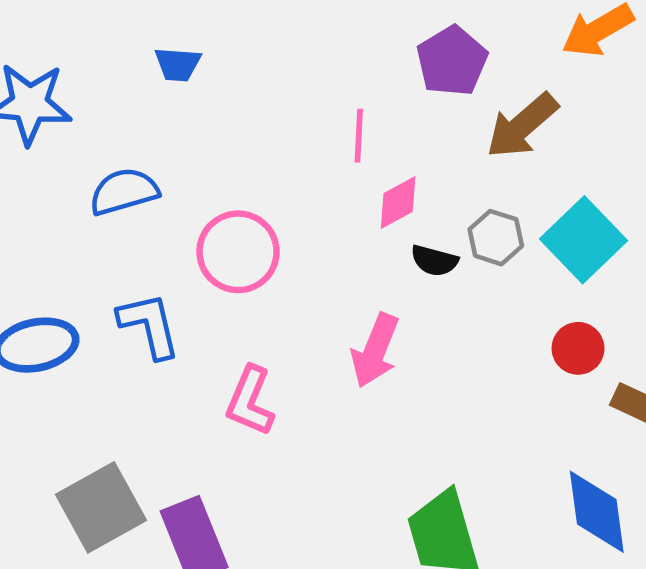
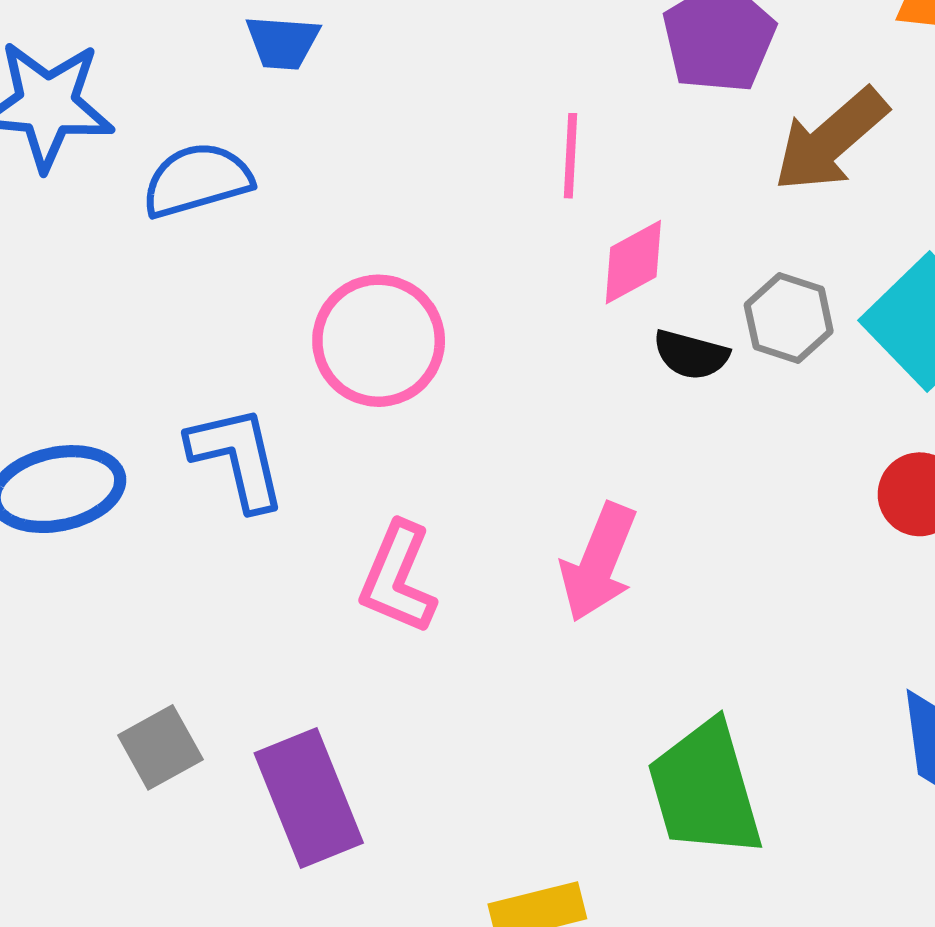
blue semicircle: (124, 192) -> (197, 180), moved
pink arrow: (375, 351) -> (599, 562), moved
gray square: (101, 507) -> (160, 747), size x0.6

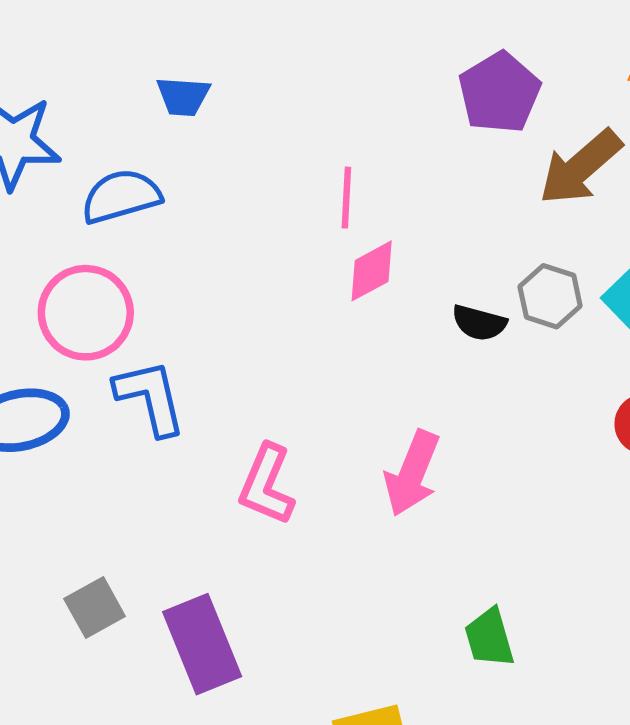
pink line: (571, 156) -> (346, 198), moved
pink diamond: (633, 262) -> (372, 271), moved
pink circle: (379, 341) -> (86, 313), moved
green trapezoid: (705, 789) -> (489, 638), size x0.6

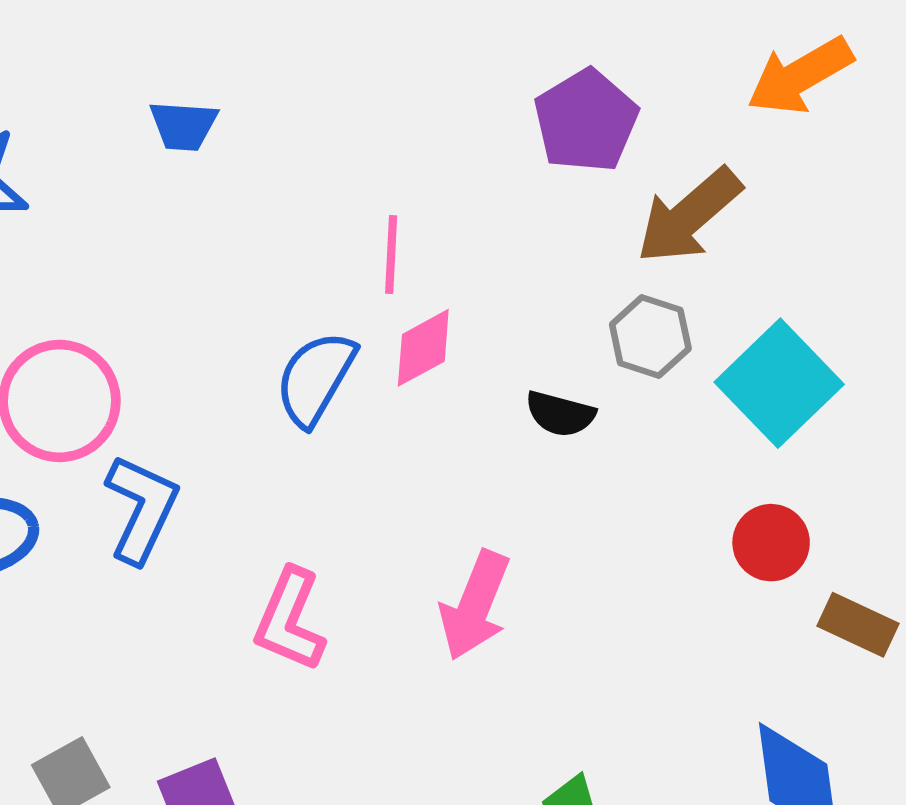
blue semicircle: (121, 196) -> (315, 378), moved, turned -44
gray hexagon: (550, 296) -> (650, 337), moved
blue L-shape: (150, 397) -> (142, 509), turned 38

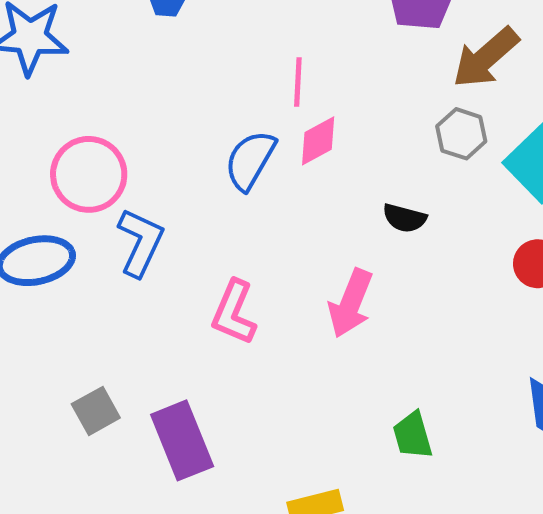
black semicircle: (560, 414) -> (404, 218), moved

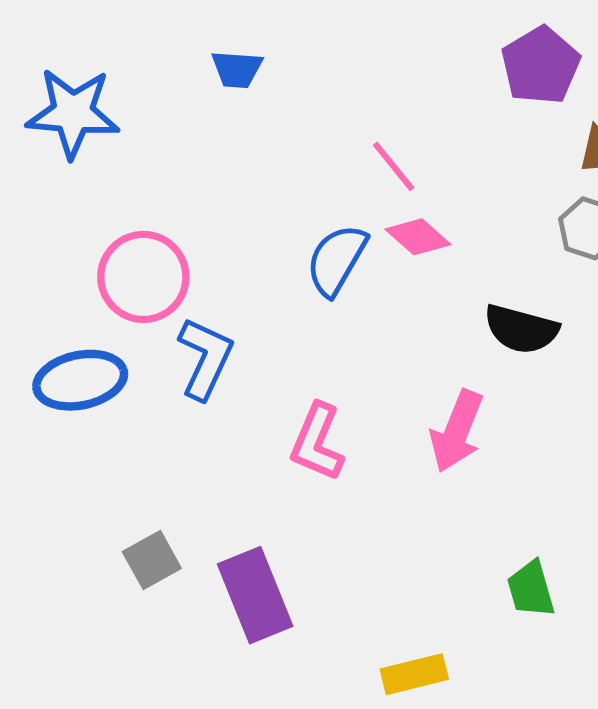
pink line: (298, 82) -> (394, 166), turned -42
pink diamond: (318, 141) -> (418, 237), turned 70
black semicircle: (404, 218) -> (521, 329), size x1.4

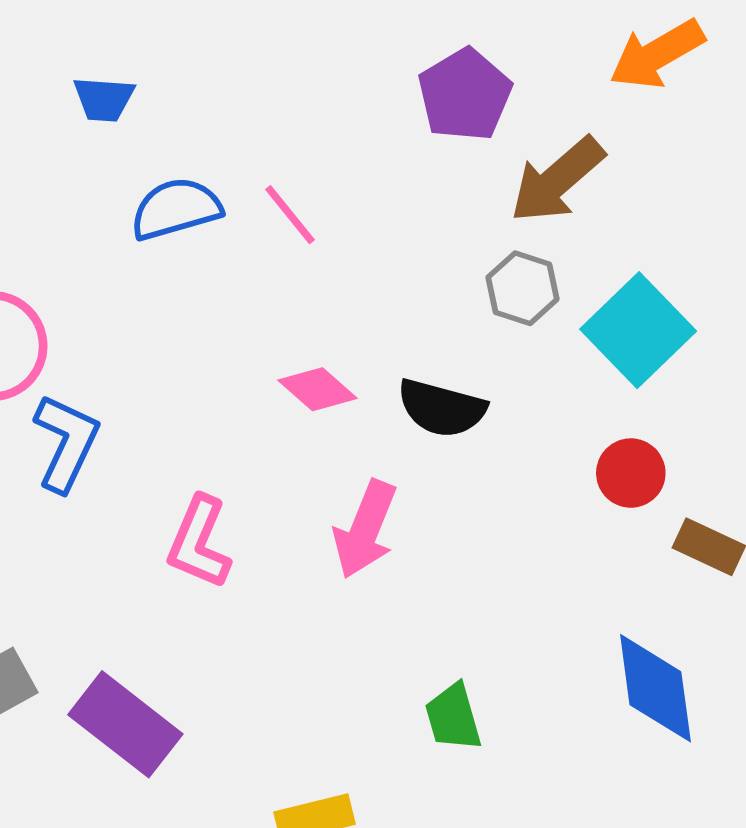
pink diamond: (418, 237) -> (317, 389), moved
blue semicircle: (337, 260) -> (176, 209), moved, turned 44
purple rectangle: (255, 595) -> (125, 724), turned -30

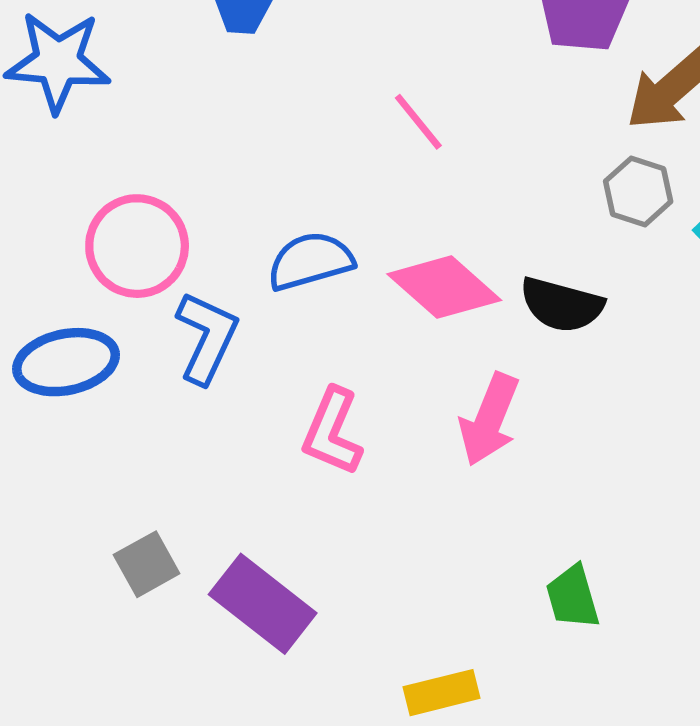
blue semicircle: (176, 209) -> (310, 261), moved
pink diamond: (317, 389) -> (444, 287), size x1.5

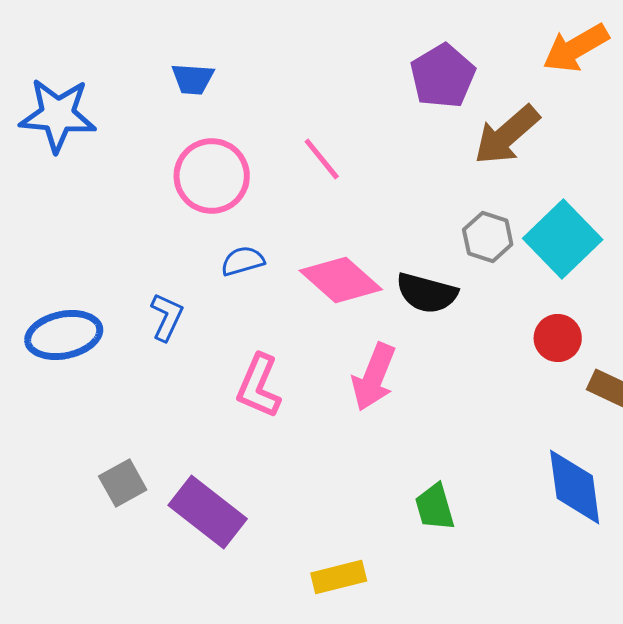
gray hexagon: (638, 191) -> (488, 237), moved
pink circle: (137, 246) -> (212, 176), moved
blue semicircle: (310, 261) -> (243, 261), size x0.7
blue L-shape: (207, 338) -> (167, 317), size x0.7

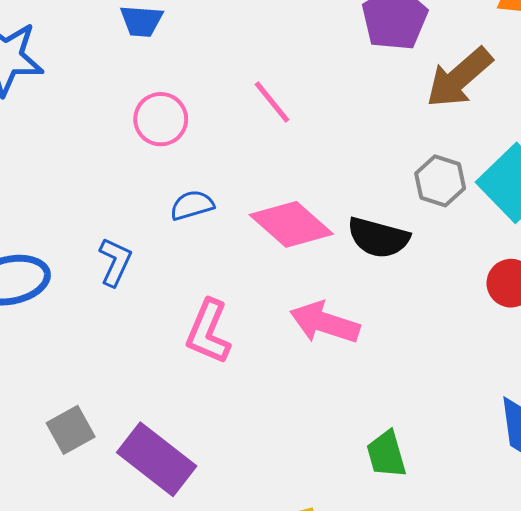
pink circle: (212, 176) -> (161, 119), size x0.7
pink arrow: (374, 377) -> (325, 323), turned 86

